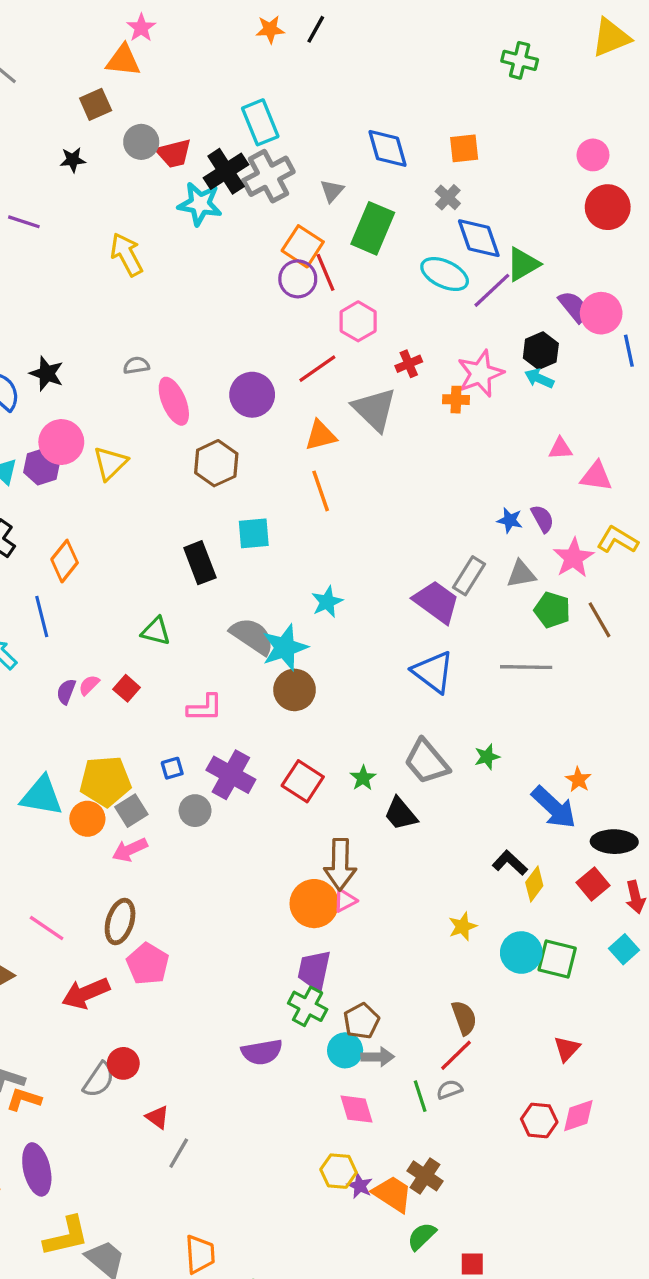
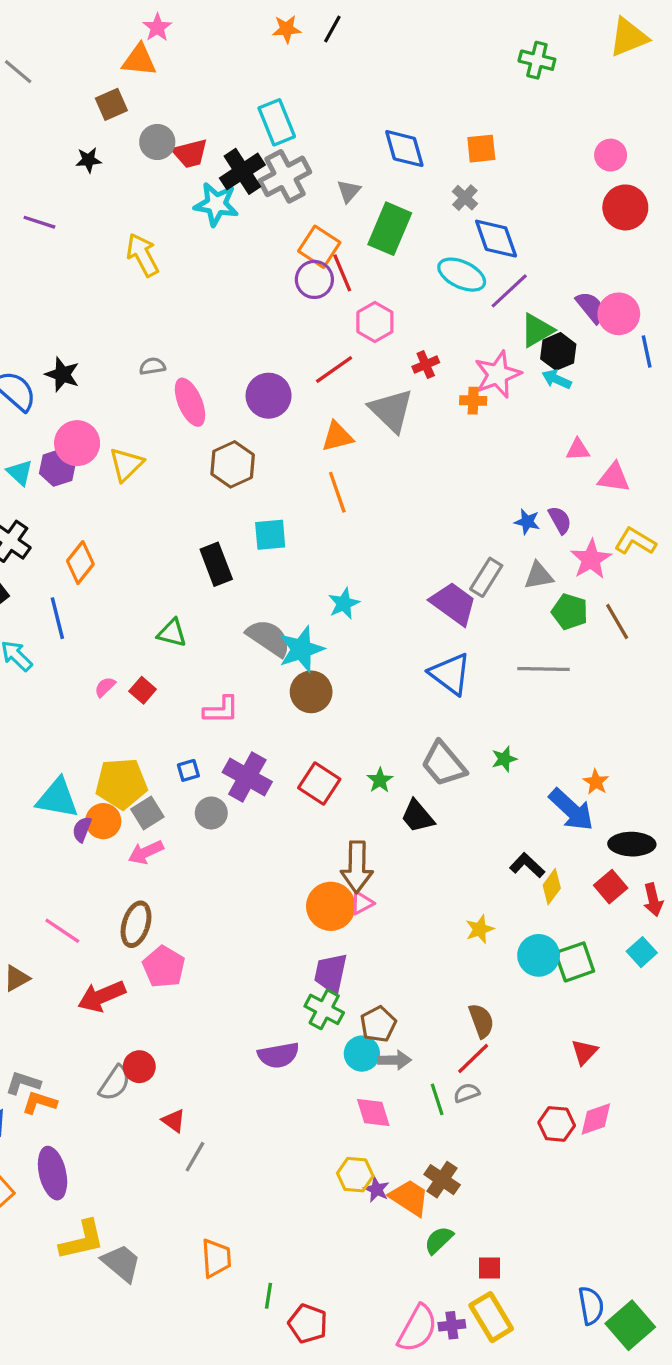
green triangle: (523, 264) -> (537, 330), moved
purple semicircle: (66, 692) -> (82, 829), moved
green square: (557, 959) -> (575, 962), turned -33

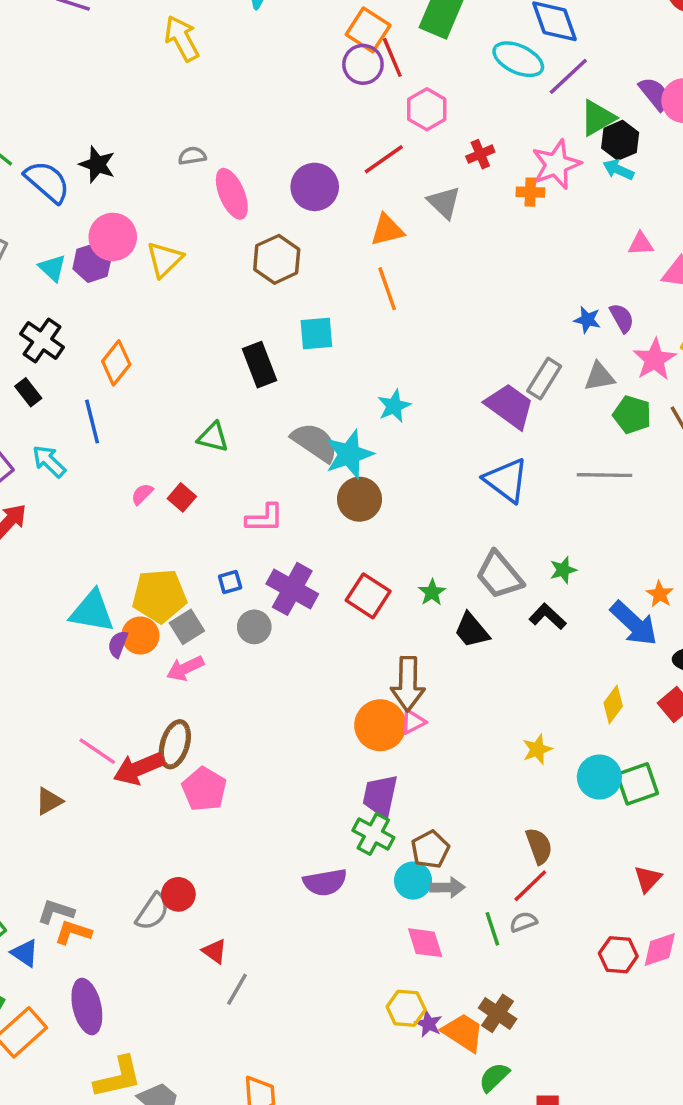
gray triangle: (391, 410) -> (444, 202), size x0.7
black L-shape: (527, 865) -> (548, 617), moved
red arrow: (102, 996) -> (139, 768), moved

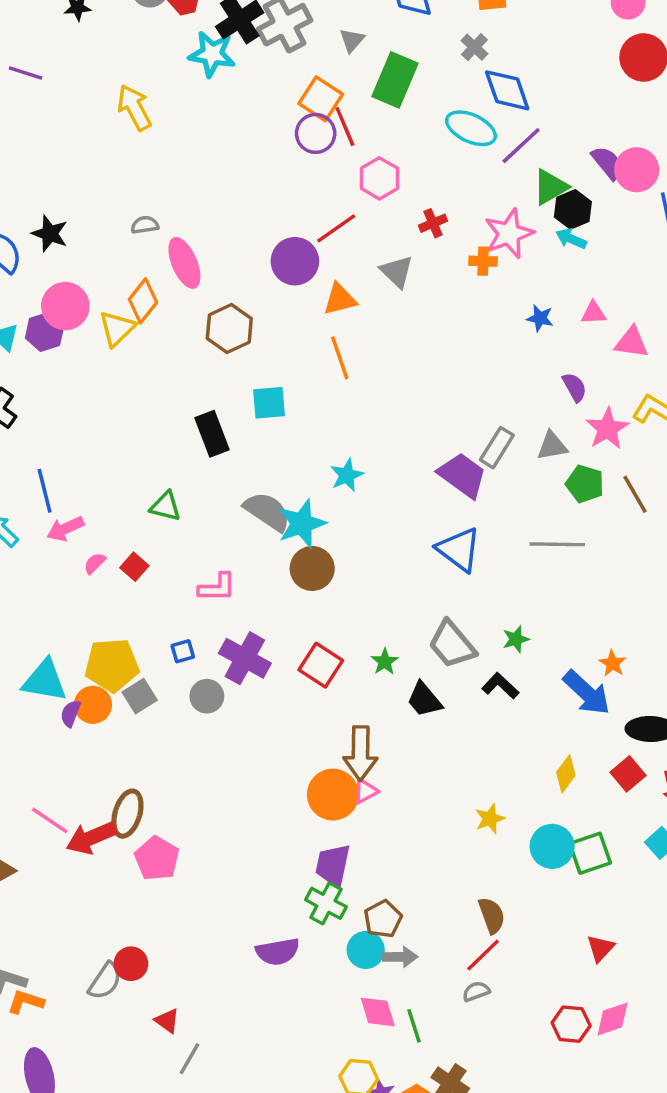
purple circle: (315, 187) -> (295, 261), moved
blue star: (587, 320) -> (540, 318), moved
orange diamond: (116, 363) -> (143, 301), moved
pink arrow: (185, 668) -> (65, 529), moved
green line: (492, 929) -> (414, 1026), moved

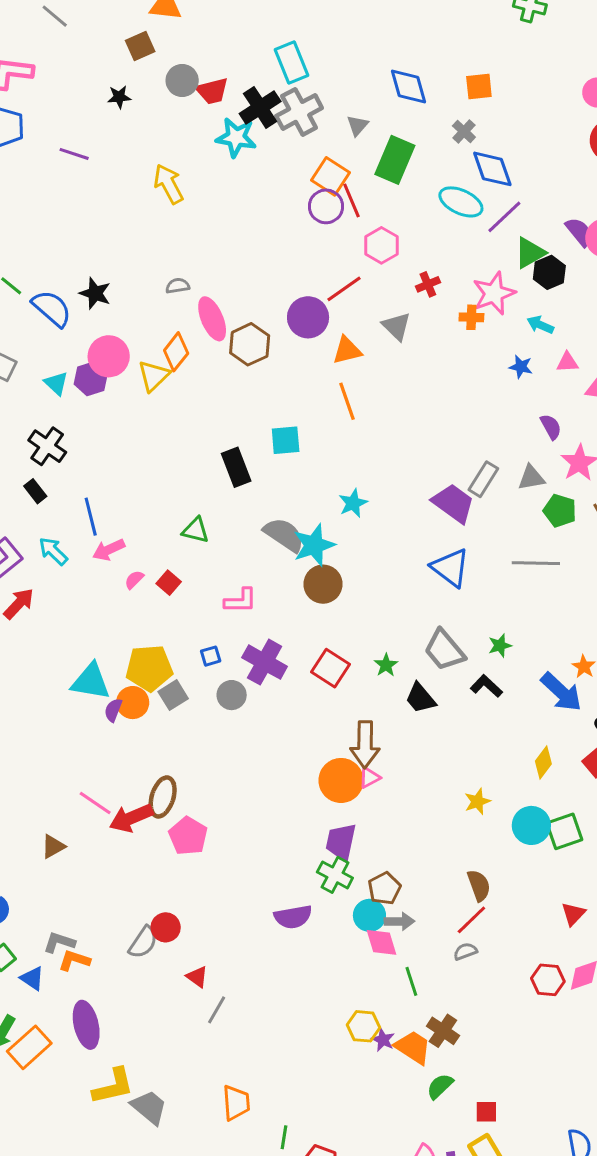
cyan arrow: (571, 239) -> (540, 325), moved
brown hexagon: (229, 328) -> (250, 344), moved
pink diamond: (378, 1012) -> (381, 942), moved

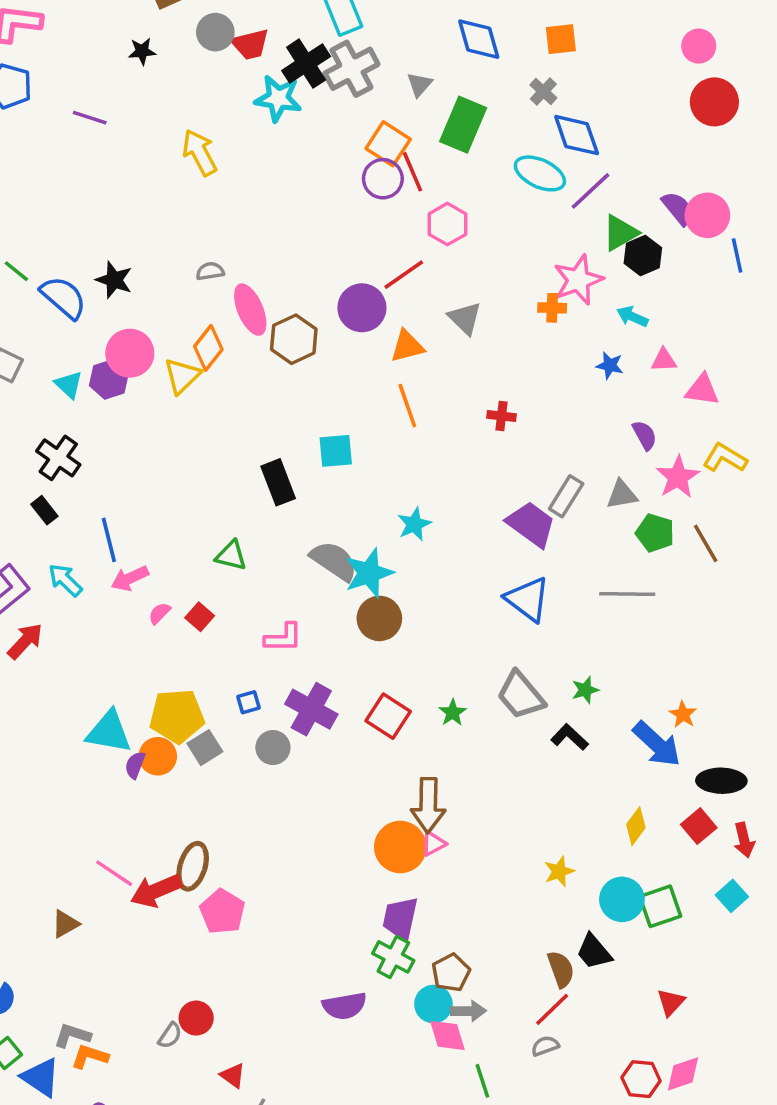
red cross: (428, 284) -> (502, 416), moved, turned 30
black trapezoid: (420, 698) -> (594, 952), moved
gray semicircle: (143, 942) -> (170, 1035), size x0.7
blue triangle: (32, 978) -> (41, 1077), size x1.4

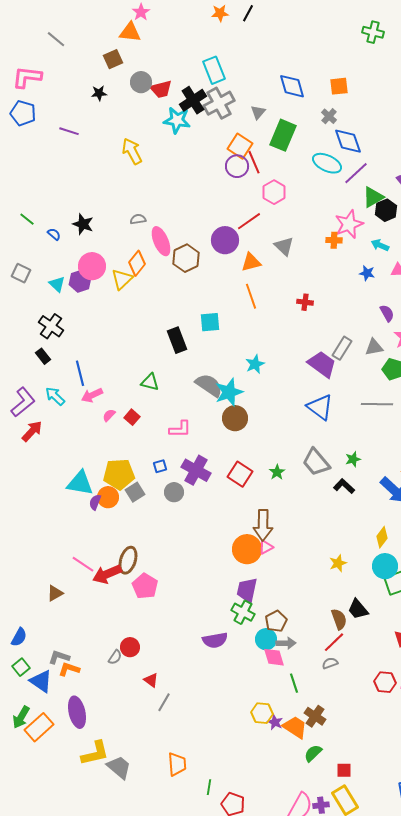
blue semicircle: (64, 297) -> (54, 234), size x0.5
cyan circle: (622, 899) -> (385, 566), moved

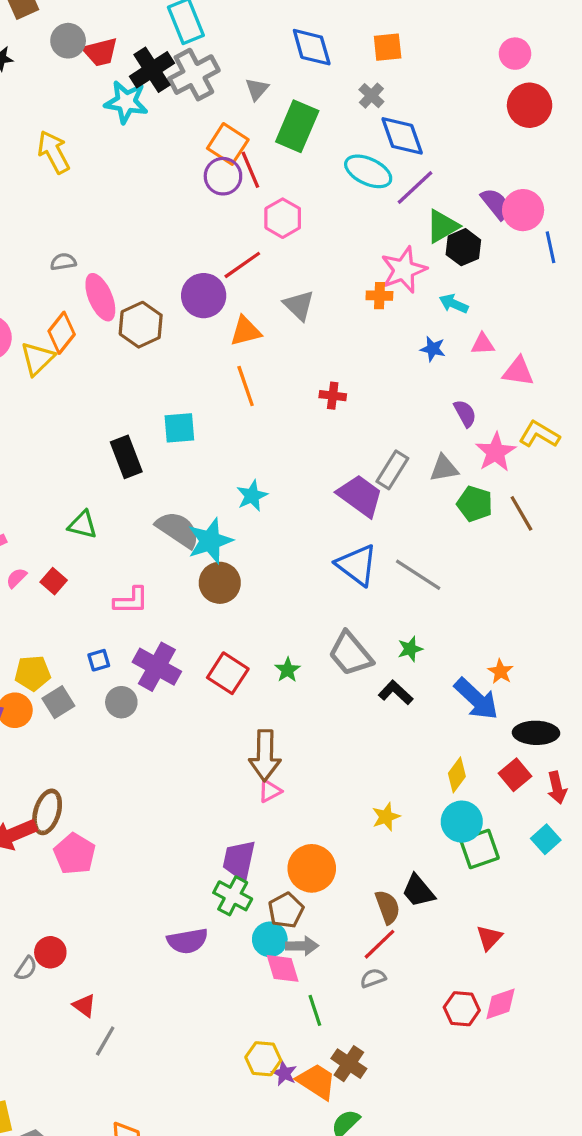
gray line: (377, 404) -> (418, 575), moved, turned 32
yellow pentagon: (119, 474) -> (33, 673), size x0.7
orange circle: (247, 549) -> (312, 868), moved

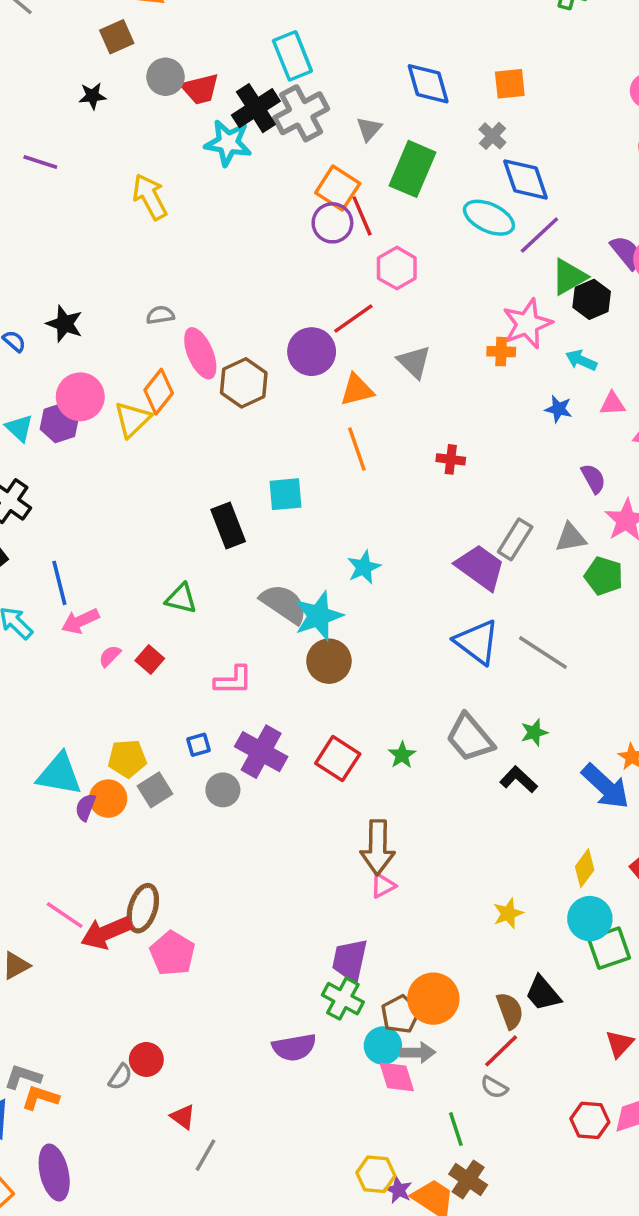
orange circle: (312, 868) -> (433, 999), moved
gray semicircle: (373, 978) -> (494, 1087), turned -130
green line: (315, 1010) -> (456, 1129), moved

